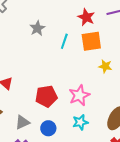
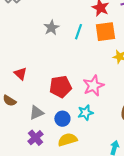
gray star: (37, 28) -> (51, 28), moved
cyan star: (80, 122) -> (85, 113), moved

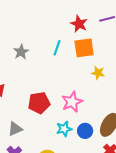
gray star: (51, 28) -> (21, 52), moved
blue circle: (62, 119) -> (85, 131), moved

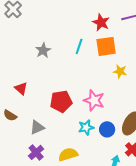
pink star: (72, 102) -> (94, 100), turned -30

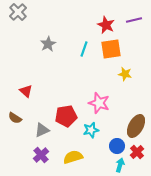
gray star: (43, 50) -> (48, 44), moved
red pentagon: (61, 101) -> (66, 116), moved
blue circle: (107, 129) -> (117, 146), moved

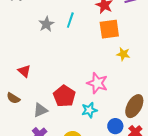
cyan line: (84, 49) -> (70, 20), moved
red pentagon: (66, 116) -> (64, 96), turned -30

